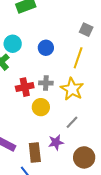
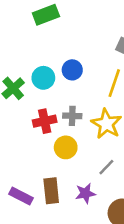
cyan circle: (13, 44) -> (43, 78), moved
brown rectangle: (35, 152) -> (51, 191), moved

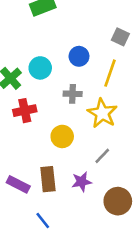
blue circle: (72, 70) -> (79, 56), moved
gray cross: (72, 116) -> (73, 94), moved
red cross: (45, 121) -> (25, 111), moved

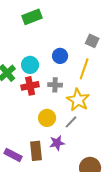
red cross: (25, 111) -> (30, 86), moved
gray line: (102, 156) -> (71, 122), moved
purple star: (82, 182) -> (57, 143), moved

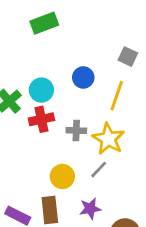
gray cross: (55, 85) -> (76, 130), moved
yellow circle: (47, 118) -> (62, 176), moved
purple star: (57, 143) -> (90, 209), moved

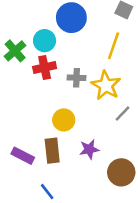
blue circle: (83, 77) -> (71, 18), moved, size x1.5
gray line: (99, 170) -> (123, 114), moved

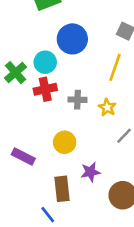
yellow star: (106, 85) -> (107, 107), size x0.6
brown rectangle: (52, 151) -> (62, 189), moved
purple rectangle: (23, 156) -> (23, 156), moved

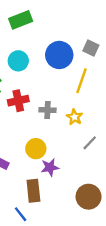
blue circle: (72, 39) -> (59, 55), moved
cyan circle: (45, 62) -> (18, 61), moved
purple star: (90, 172) -> (50, 167), moved

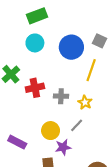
cyan circle: (18, 61) -> (35, 43), moved
gray line: (90, 143) -> (77, 125), moved

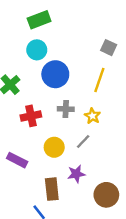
blue circle: (71, 47) -> (55, 74), moved
red cross: (35, 88) -> (31, 116), moved
purple star: (63, 147) -> (76, 174), moved

